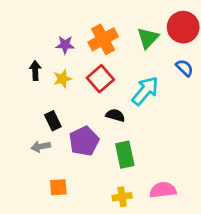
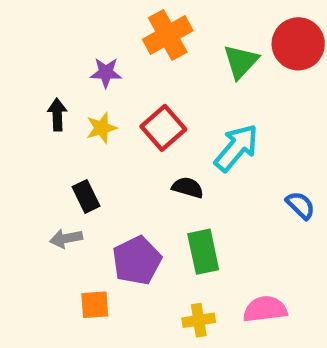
orange cross: (103, 39) -> (168, 35), moved
blue semicircle: (185, 68) -> (300, 205), moved
purple pentagon: (84, 141) -> (137, 261), moved

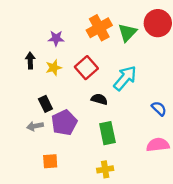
orange cross: (168, 35) -> (99, 28), moved
purple pentagon: (137, 261) -> (64, 123), moved
pink semicircle: (265, 309) -> (158, 145), moved

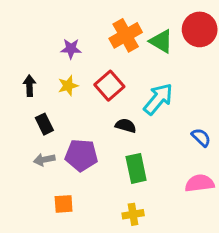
green triangle: (127, 32) -> (161, 41), turned -42
black arrow: (30, 61) -> (30, 86), moved
black rectangle: (45, 104) -> (44, 124), moved
purple pentagon: (64, 123) -> (81, 155), turned 30

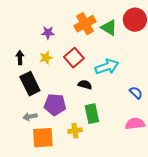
cyan arrow: (158, 99) -> (107, 67), turned 30
black rectangle: (44, 124) -> (30, 84), size x1.6
gray arrow: (44, 160) -> (30, 117), moved
orange square: (64, 204) -> (43, 138), size x1.6
yellow cross: (133, 214) -> (75, 131), moved

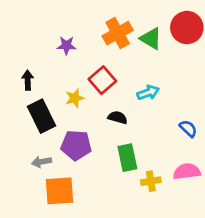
yellow star: (46, 58) -> (75, 98), moved
cyan arrow: (107, 67) -> (148, 93), size x0.7
yellow cross: (75, 131) -> (151, 181), moved

